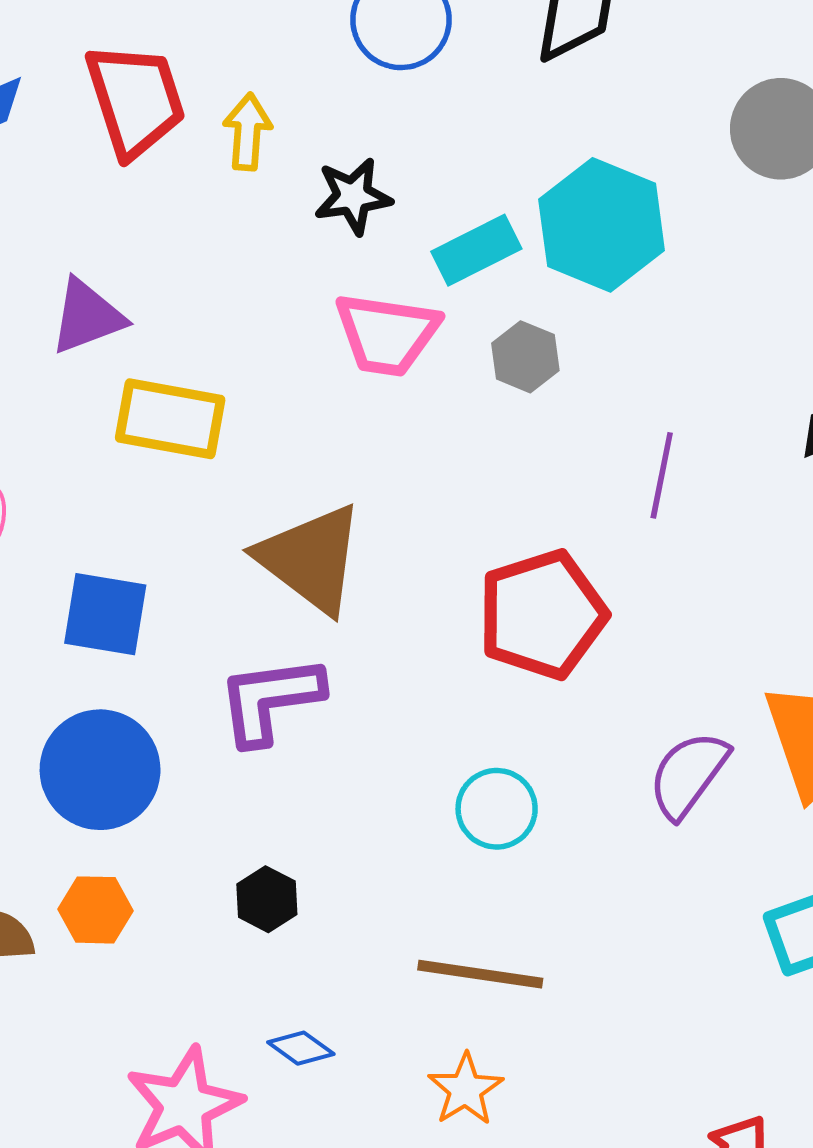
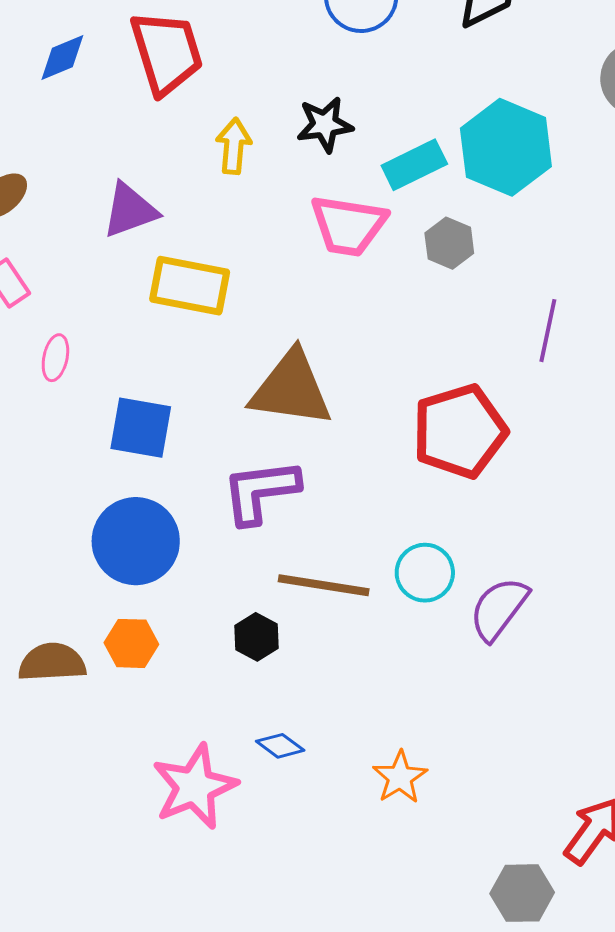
yellow arrow: (247, 132) -> (234, 146), moved
brown triangle: (311, 559) -> (291, 389), turned -30
purple semicircle: (688, 775) -> (499, 609), moved
brown line: (480, 974) -> (324, 585), moved

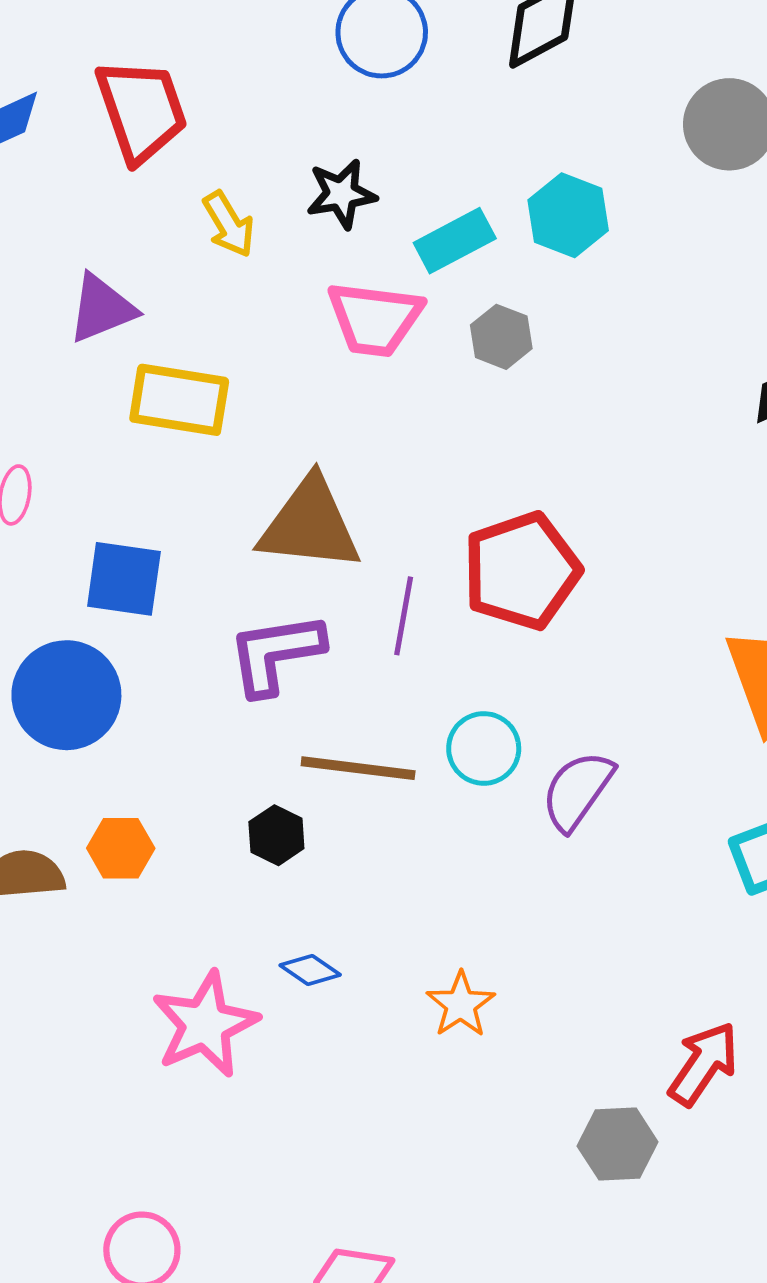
yellow arrow: (234, 146) -> (229, 224), turned 146
cyan hexagon: (506, 147) -> (568, 215), size x0.7
purple line: (548, 331) -> (404, 616), moved
blue circle: (136, 541) -> (66, 695), moved

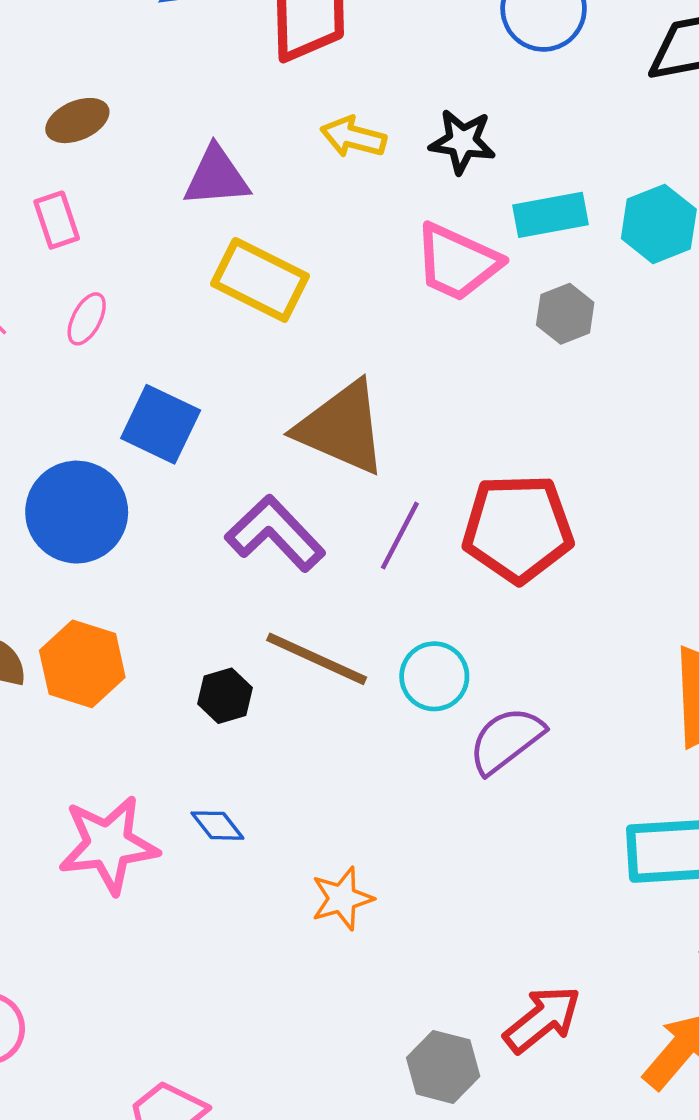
yellow arrow: (229, 224) -> (353, 137), turned 118
purple L-shape: (276, 654) -> (275, 533), turned 38
orange hexagon: (121, 848) -> (82, 664), size x1.4

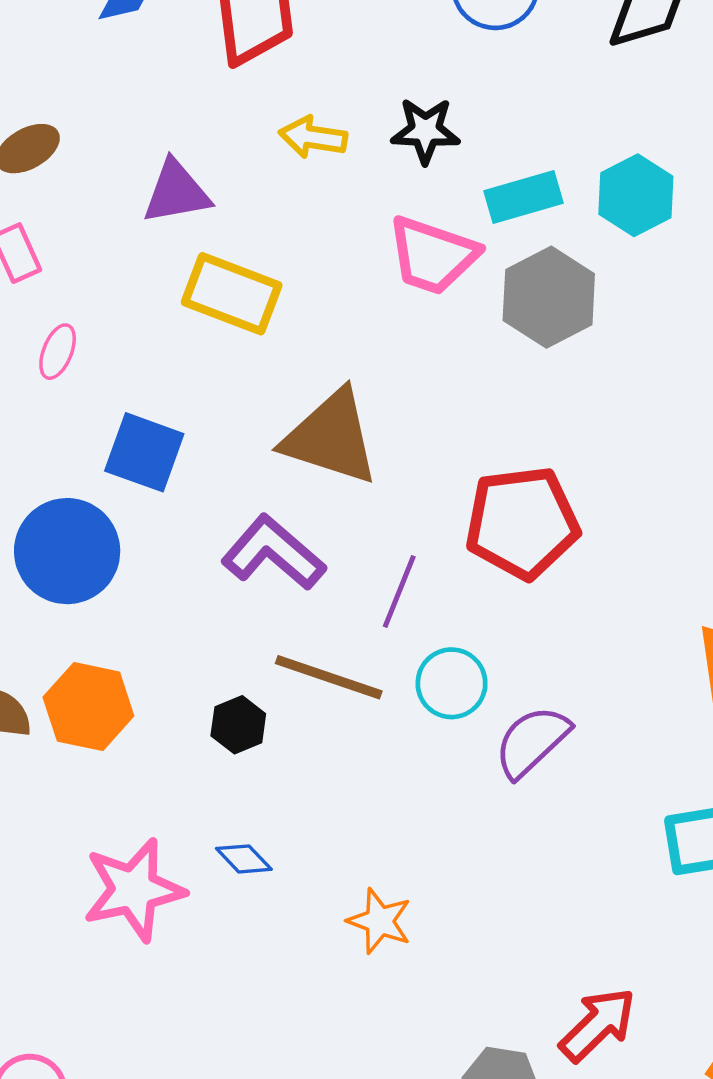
gray hexagon: (565, 314) -> (549, 297), size x1.6
purple line: (400, 536) -> (399, 591), moved
orange star: (342, 898) -> (380, 921), turned -30

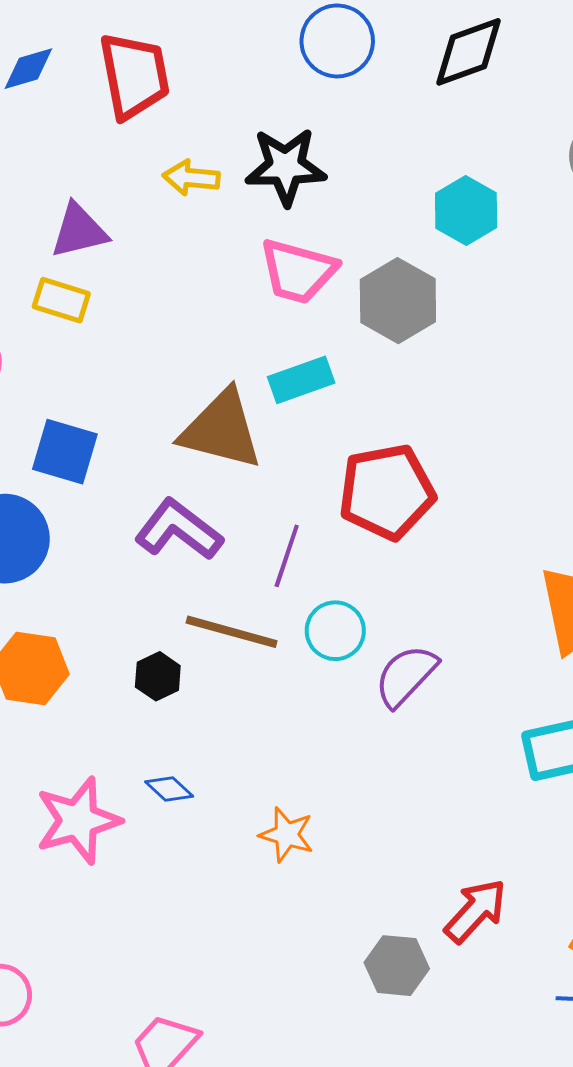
black star: (425, 131) -> (286, 167), size x1.4
cyan rectangle: (524, 197) -> (301, 380), moved
yellow rectangle: (232, 294) -> (61, 300), moved, size x0.7

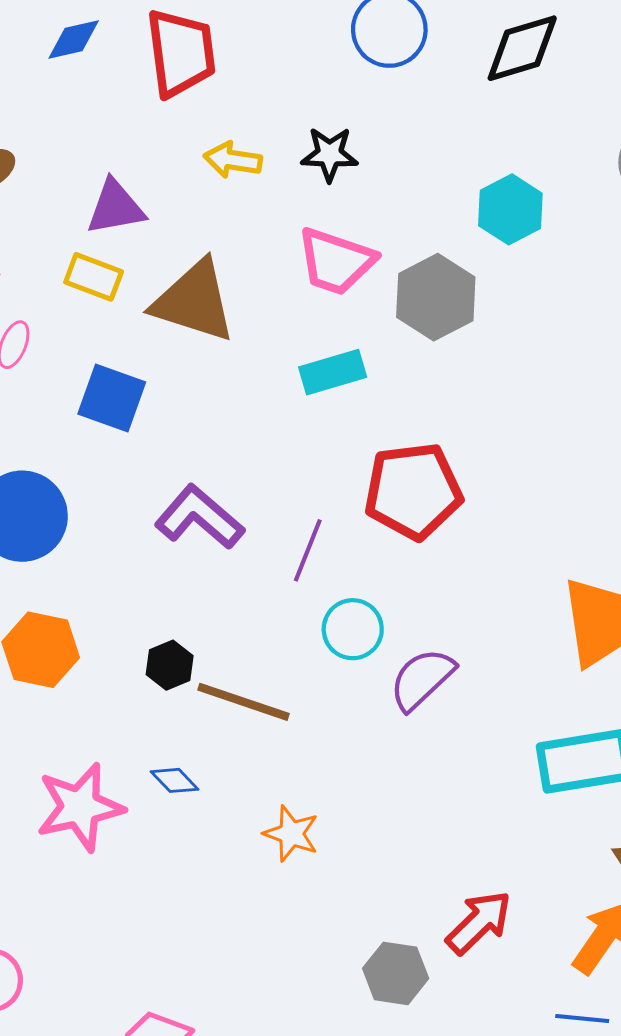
black star: (286, 167) -> (330, 154), size x0.7
brown triangle: (221, 430) -> (194, 301), moved
blue square: (65, 452) -> (112, 398), moved
brown line: (232, 632) -> (244, 702), moved

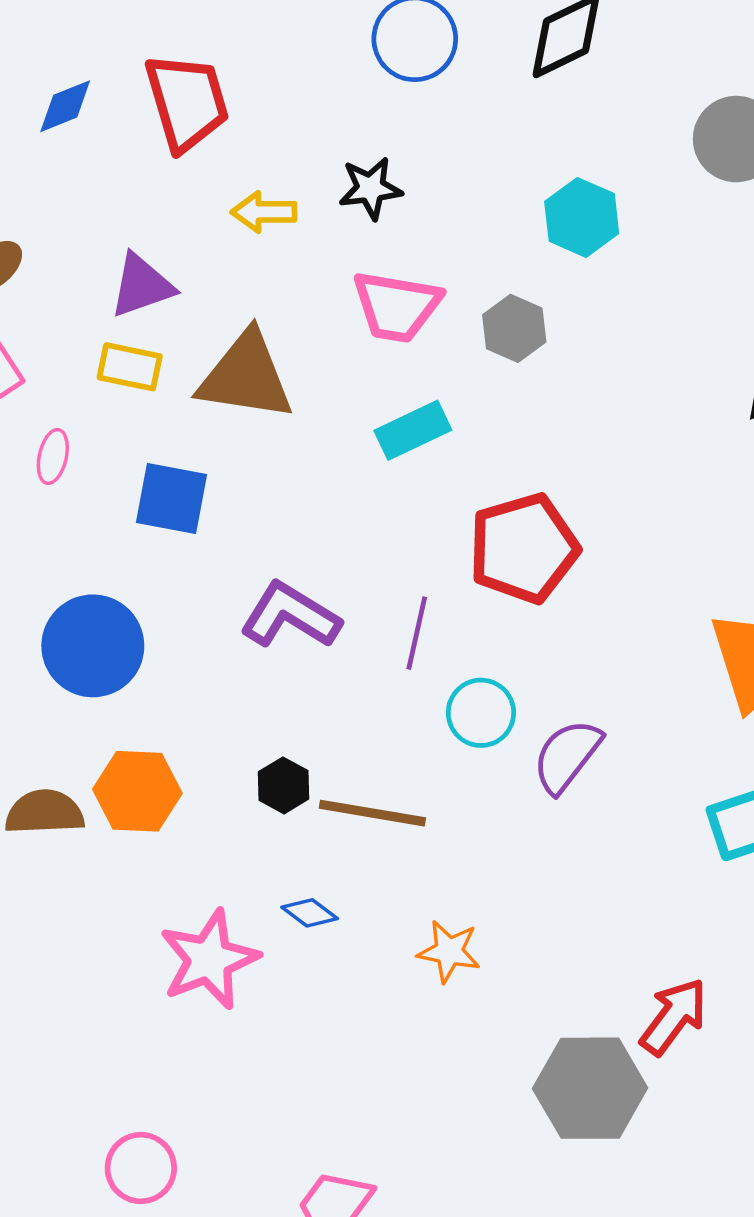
gray hexagon: (436, 297) -> (514, 328), size x0.7
gray hexagon: (396, 973) -> (590, 1088), size x1.5

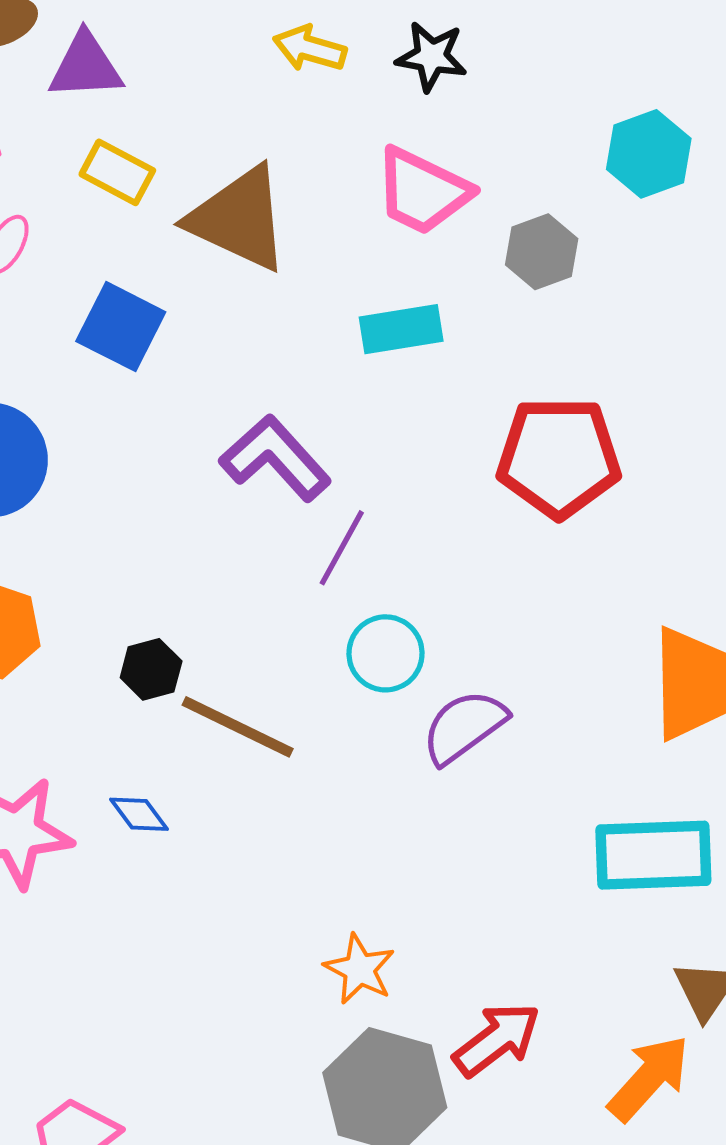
purple triangle: (142, 286) -> (86, 66), moved
red pentagon: (524, 548) -> (559, 457), moved
purple L-shape: (290, 616) -> (275, 458), moved
orange star: (449, 951) -> (360, 969), moved

